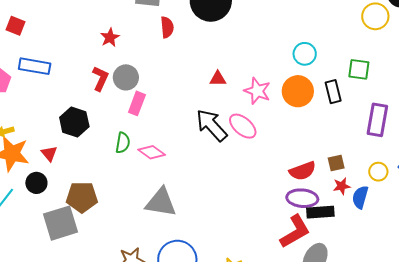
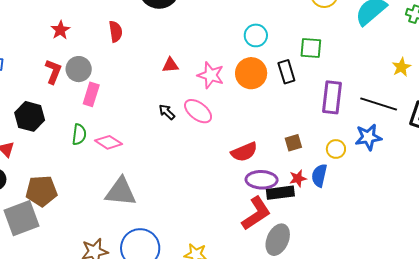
red semicircle: (167, 27) -> (116, 32), moved
black arrow: (212, 125) -> (167, 112), size x0.5
red semicircle: (303, 171) -> (244, 152), moved
red star: (342, 186) -> (298, 178), moved

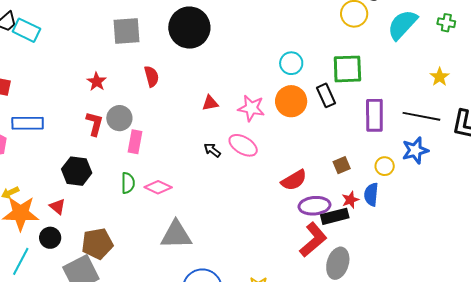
green square: (311, 48) -> (347, 69), size x1.4

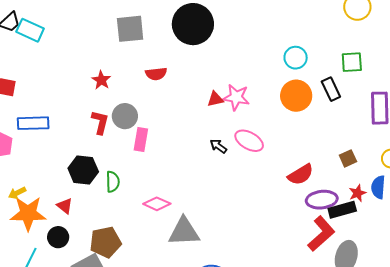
green square: (347, 69) -> (352, 62), size x0.7
red semicircle: (152, 76) -> (156, 74), turned 100
pink star: (251, 108) -> (236, 97), moved
green semicircle: (128, 183) -> (113, 182), moved
pink diamond: (158, 187) -> (157, 204), moved

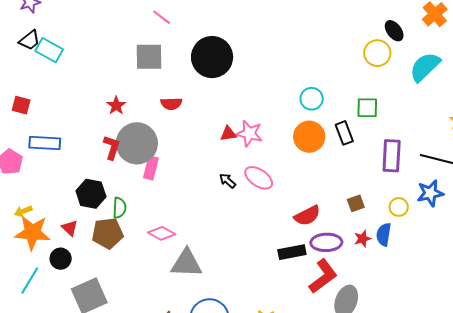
gray circle: (125, 116) -> (137, 143), size x1.6
black rectangle: (342, 210) -> (292, 252), moved
brown pentagon: (105, 242) -> (108, 233), moved

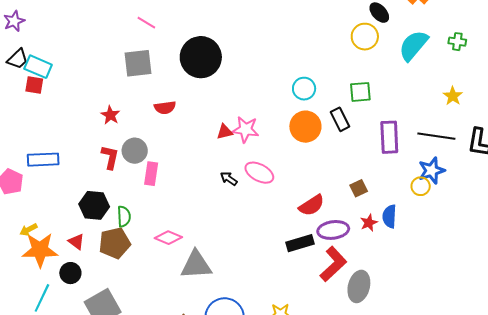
red square: (21, 105) -> (34, 85), moved
gray circle: (137, 143) -> (135, 151), size x0.6
yellow circle: (399, 207) -> (421, 186), moved

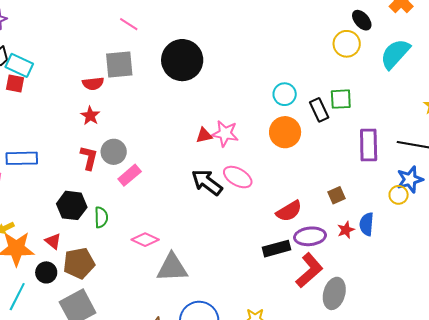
red semicircle: (165, 108) -> (93, 84), moved
black rectangle: (340, 119) -> (319, 110), moved
pink rectangle: (151, 174) -> (130, 175), turned 40
black arrow: (229, 179) -> (207, 182), size x1.8
brown pentagon: (115, 243) -> (79, 263), moved

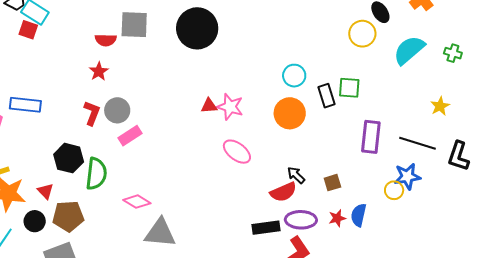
black arrow: (207, 182) -> (296, 175), moved, size x0.6
green semicircle: (101, 217) -> (96, 174), size x1.5

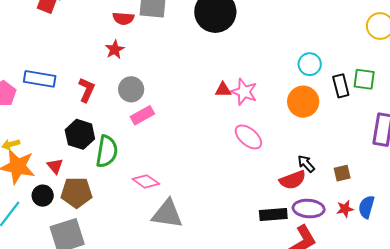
red L-shape: (92, 113) -> (87, 90), moved

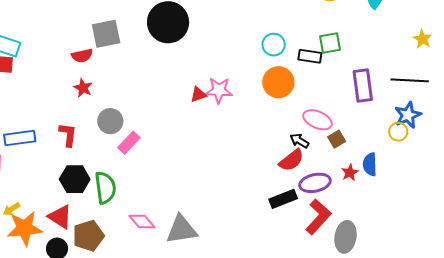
black rectangle: (341, 86) -> (310, 56), turned -50
pink ellipse: (248, 137) -> (318, 120), moved
red triangle: (55, 166) -> (60, 217), size x1.5
pink diamond: (146, 181) -> (142, 222), moved, turned 32

